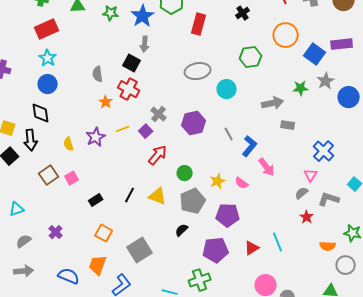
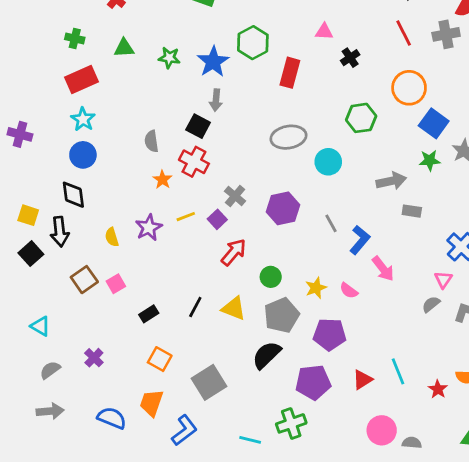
blue square: (315, 54) -> (434, 123), moved
cyan triangle: (17, 209) -> (40, 326), turned 49
red star: (307, 217) -> (438, 389), moved
black semicircle: (182, 230) -> (267, 355), size x1.6

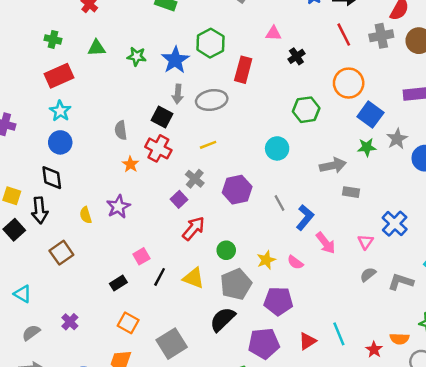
gray ellipse: (288, 137) -> (212, 100), moved
yellow line: (186, 217) -> (208, 145), moved
pink triangle: (443, 280) -> (366, 242), moved
pink square: (116, 284) -> (141, 256), moved

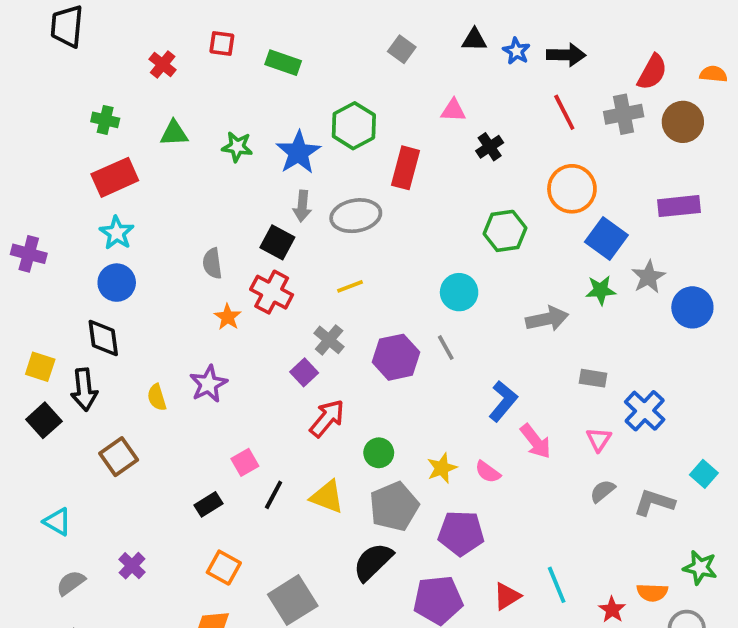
gray rectangle: (351, 192) -> (593, 378), moved
gray line: (280, 203) -> (446, 348), moved

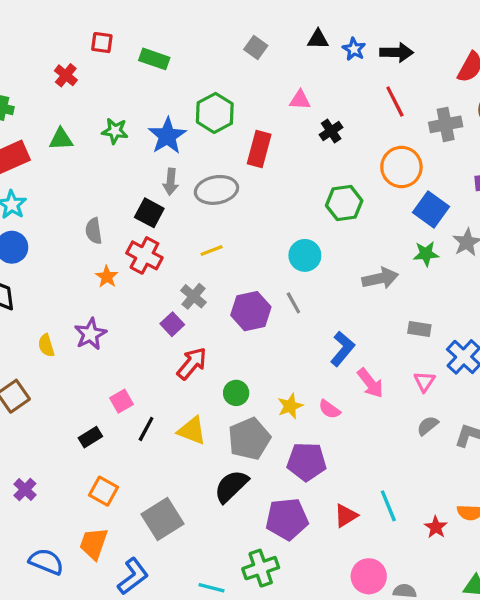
red cross: (163, 64) -> (66, 75), moved
gray cross: (624, 114) -> (446, 124), moved
green triangle: (174, 133) -> (61, 139), moved

